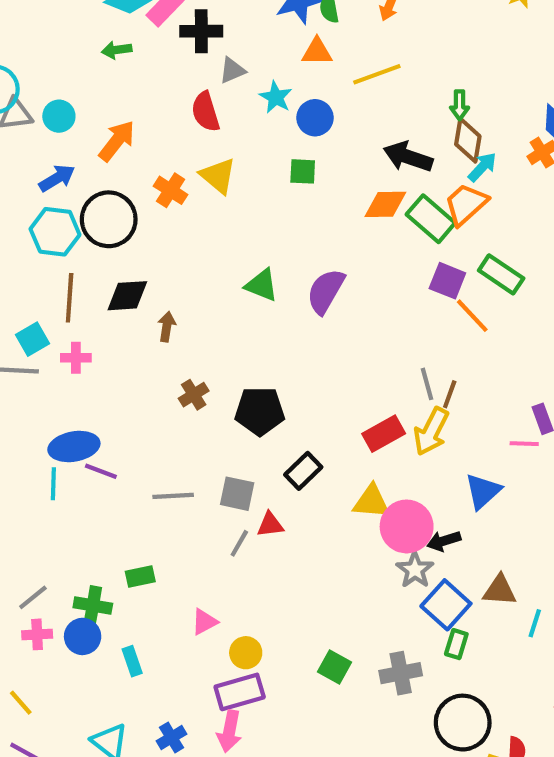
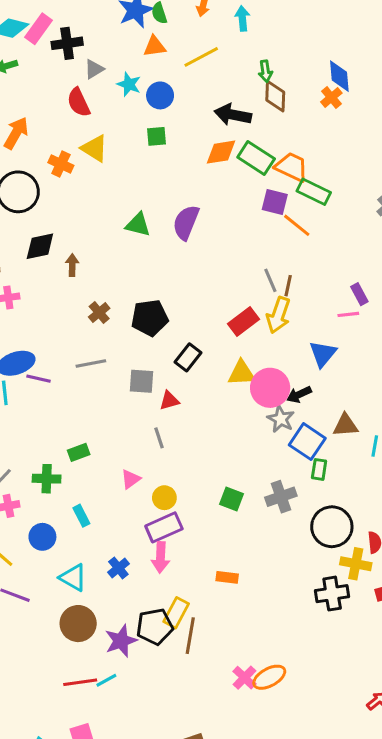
cyan arrow: (482, 167) -> (242, 18), moved, turned -40
orange trapezoid: (466, 204) -> (292, 167), moved, turned 75
gray line: (173, 496) -> (91, 363), moved
gray line: (239, 543) -> (159, 438), moved, turned -40
blue circle: (83, 636) -> (42, 537), moved

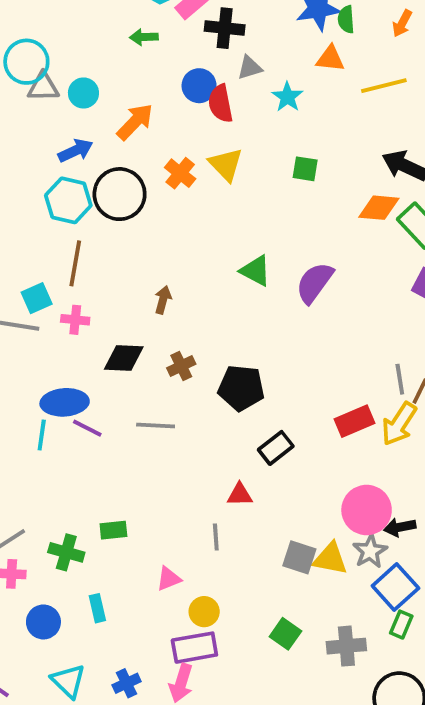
blue circle: (160, 95) -> (199, 86), moved
black diamond: (40, 246) -> (124, 358), moved
yellow triangle: (242, 373) -> (330, 559), moved
gray square: (142, 381) -> (299, 557), moved

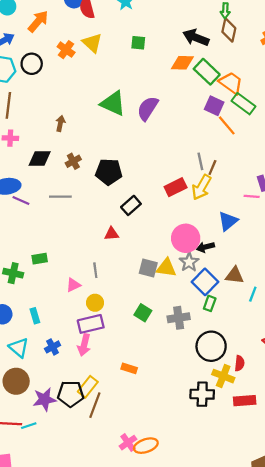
black circle: (120, 194) -> (32, 64), size x0.7
green triangle: (256, 271) -> (113, 103), size x1.4
gray line: (216, 537) -> (95, 270), moved
cyan rectangle: (97, 608) -> (35, 316), moved

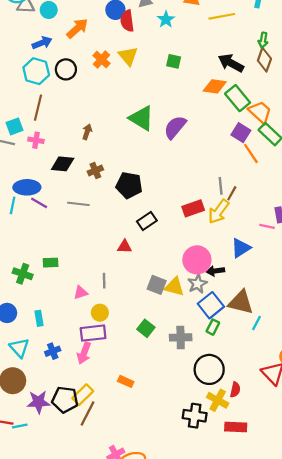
brown triangle: (235, 275) -> (241, 302), size x1.4

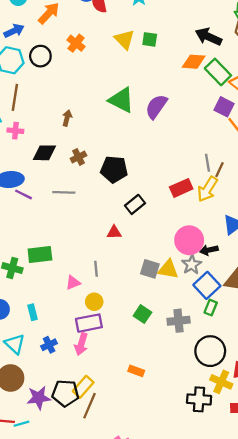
yellow triangle: (128, 56) -> (124, 39), moved
green rectangle: (51, 263) -> (40, 254), size x1.5
orange rectangle: (126, 381) -> (136, 371), moved

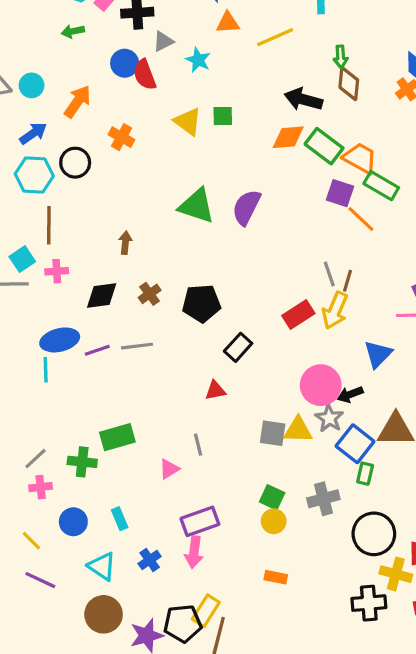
purple line: (23, 194) -> (97, 350), moved, turned -36
yellow circle: (94, 302) -> (274, 521), moved

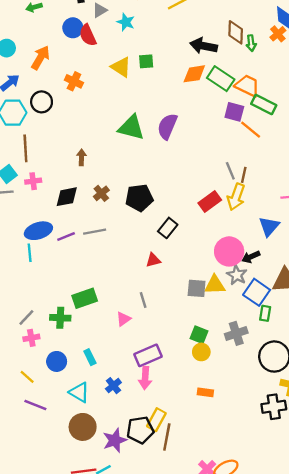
green arrow: (341, 57) -> (251, 43), moved

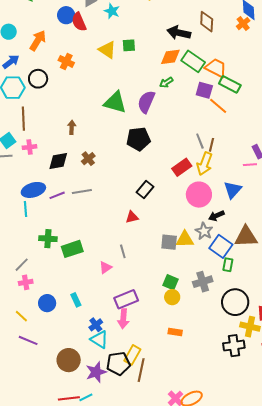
green arrow: (251, 43) -> (166, 82), moved, turned 64
black pentagon: (139, 198) -> (138, 139), moved
pink circle: (229, 251) -> (199, 195), moved
green cross: (60, 318) -> (48, 239), moved
cyan triangle: (79, 392) -> (99, 340), moved

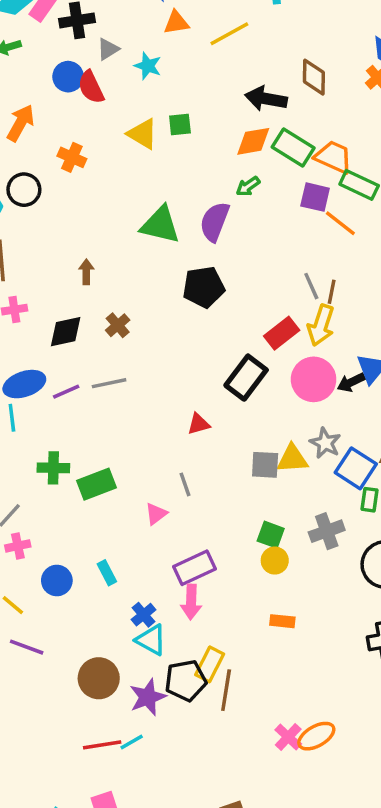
black rectangle: (145, 189) -> (246, 378), moved, size x1.4
black arrow: (216, 216) -> (351, 382), moved

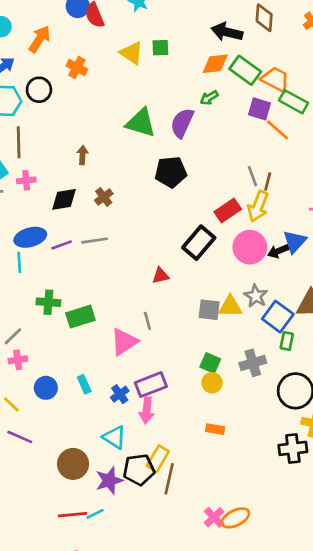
pink triangle: (156, 514) -> (124, 342), size x1.6
blue cross: (144, 615) -> (120, 394), moved

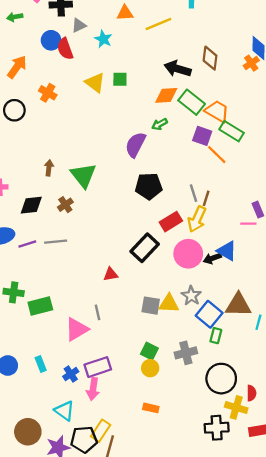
green triangle: (141, 123) -> (83, 175), moved, turned 32
black pentagon: (171, 172) -> (149, 186), moved
blue triangle: (295, 242) -> (227, 251), turned -45

